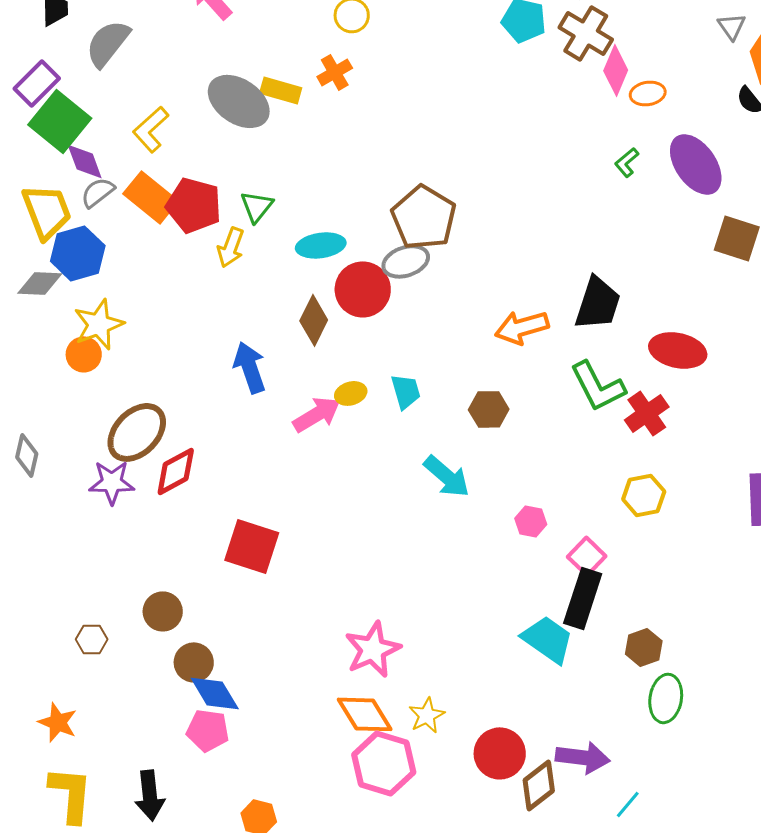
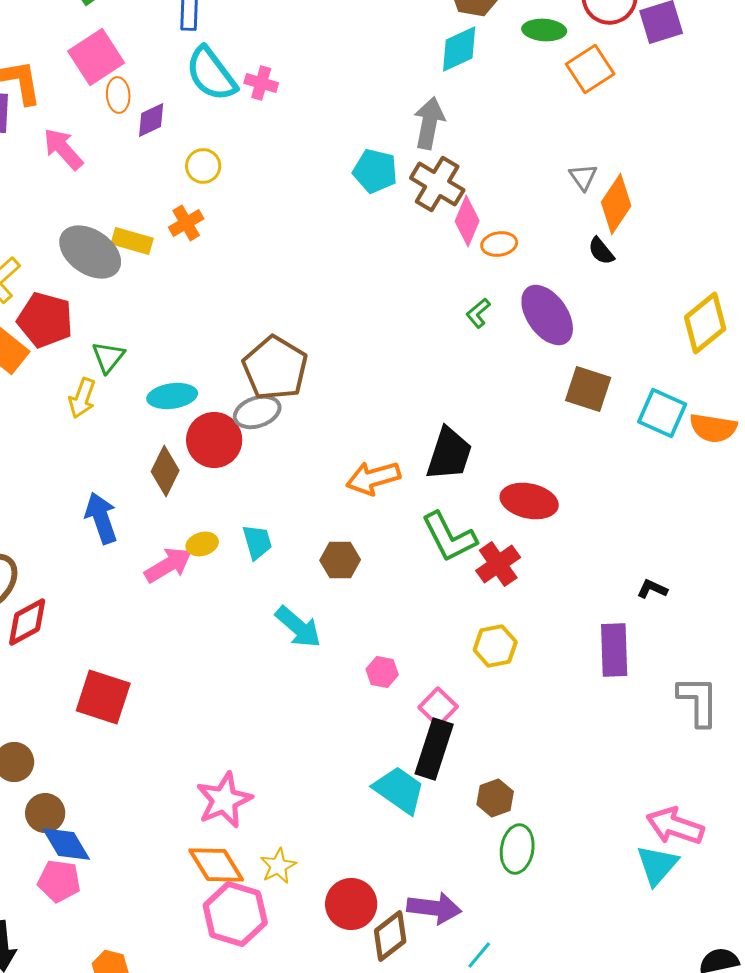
red pentagon: (194, 205) -> (45, 320), moved

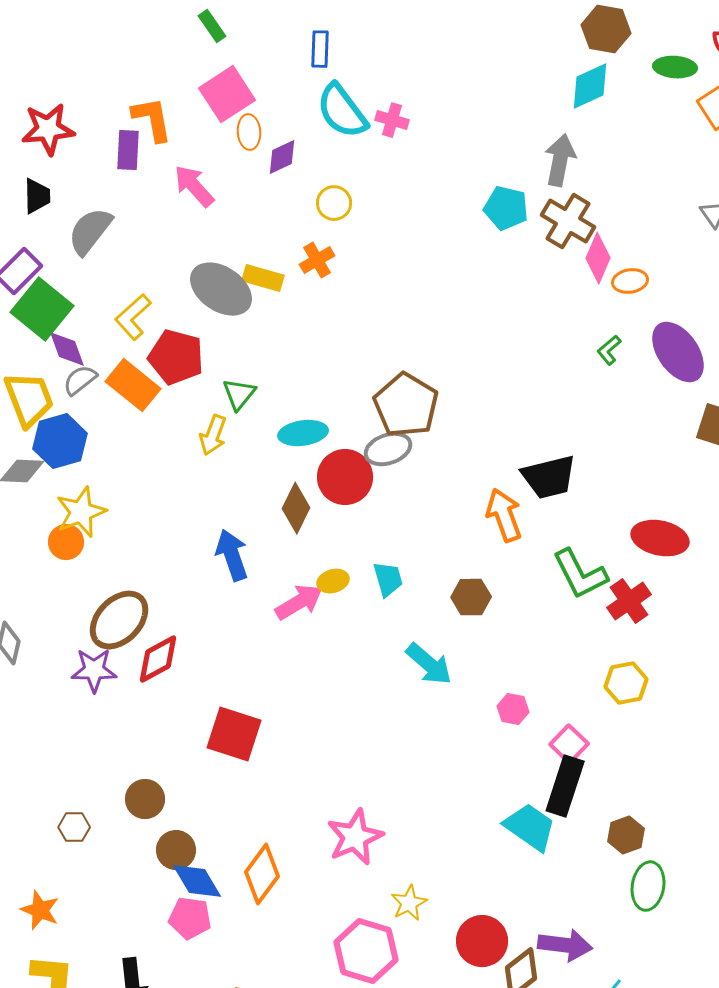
black trapezoid: (449, 454) -> (549, 477), moved, turned 58
orange arrow: (373, 478) -> (504, 515), turned 86
orange diamond: (216, 865) -> (262, 874), moved, turned 68

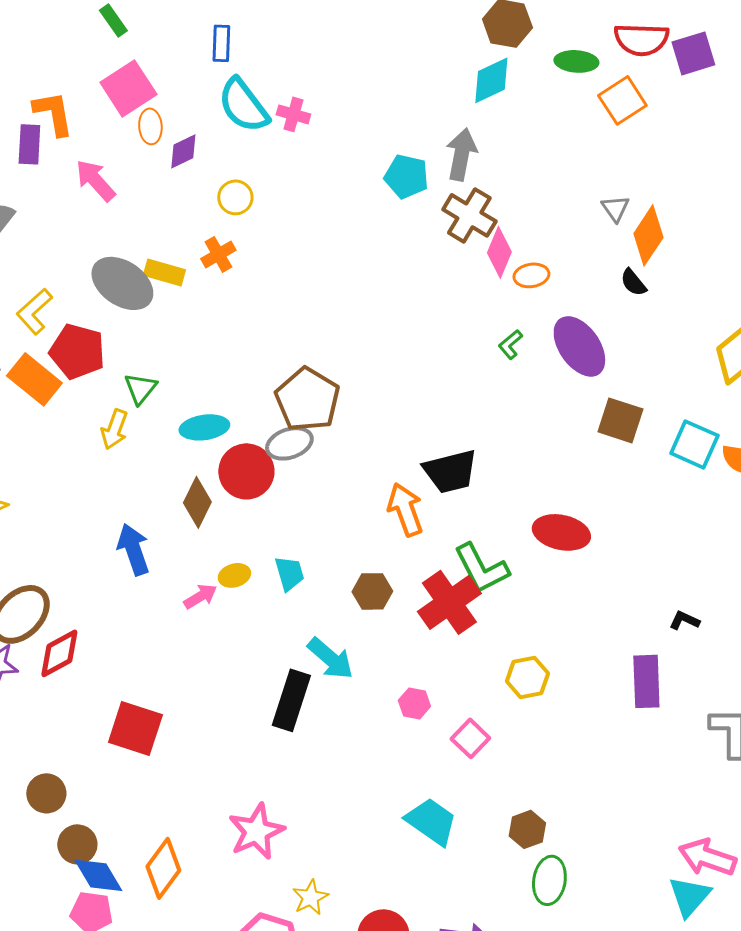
cyan pentagon: (506, 208) -> (406, 176), moved
red cross: (629, 601) -> (449, 602), moved, size x1.4
pink arrow: (299, 602) -> (200, 596), size x0.7
black rectangle: (565, 786) -> (291, 700), moved

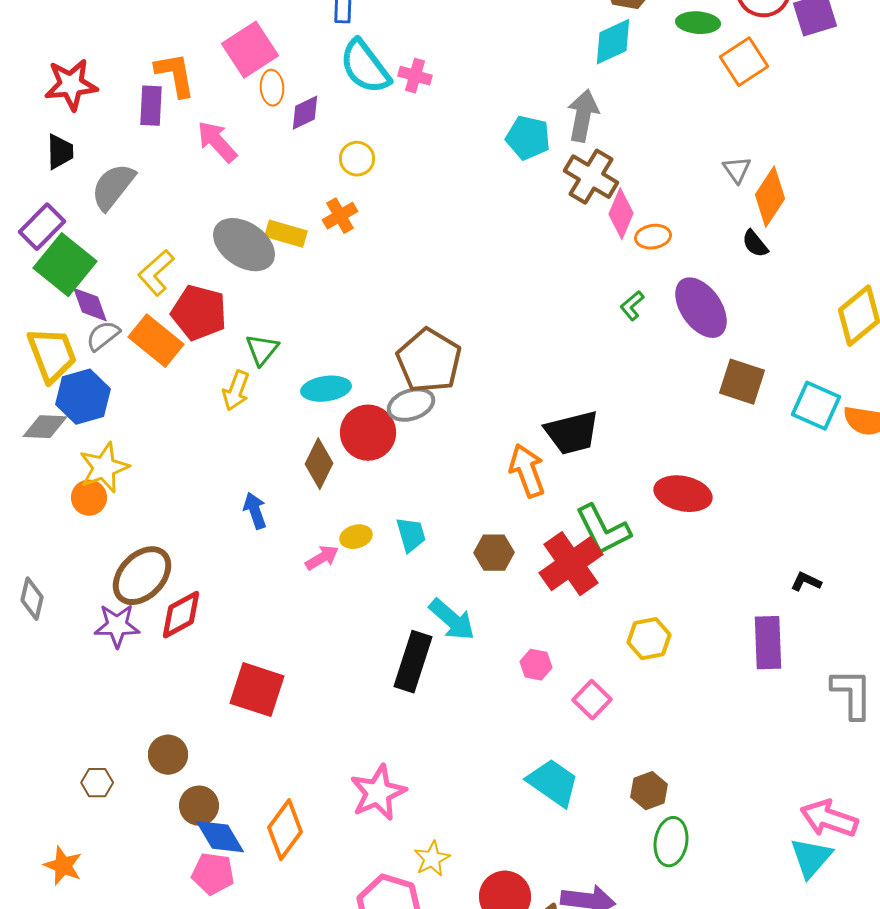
blue arrow: (133, 549) -> (255, 511), size x0.7

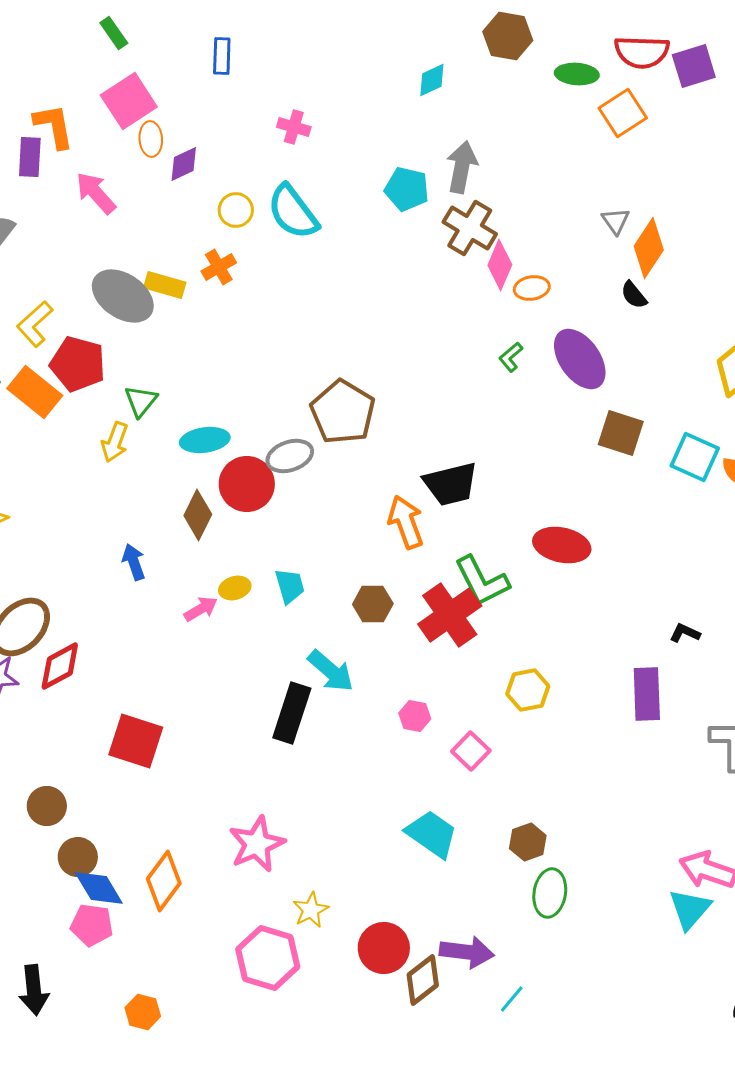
cyan diamond: (613, 42) -> (432, 80), moved, size x0.7
cyan semicircle: (365, 67) -> (293, 212), moved
brown pentagon: (429, 361) -> (343, 412), moved

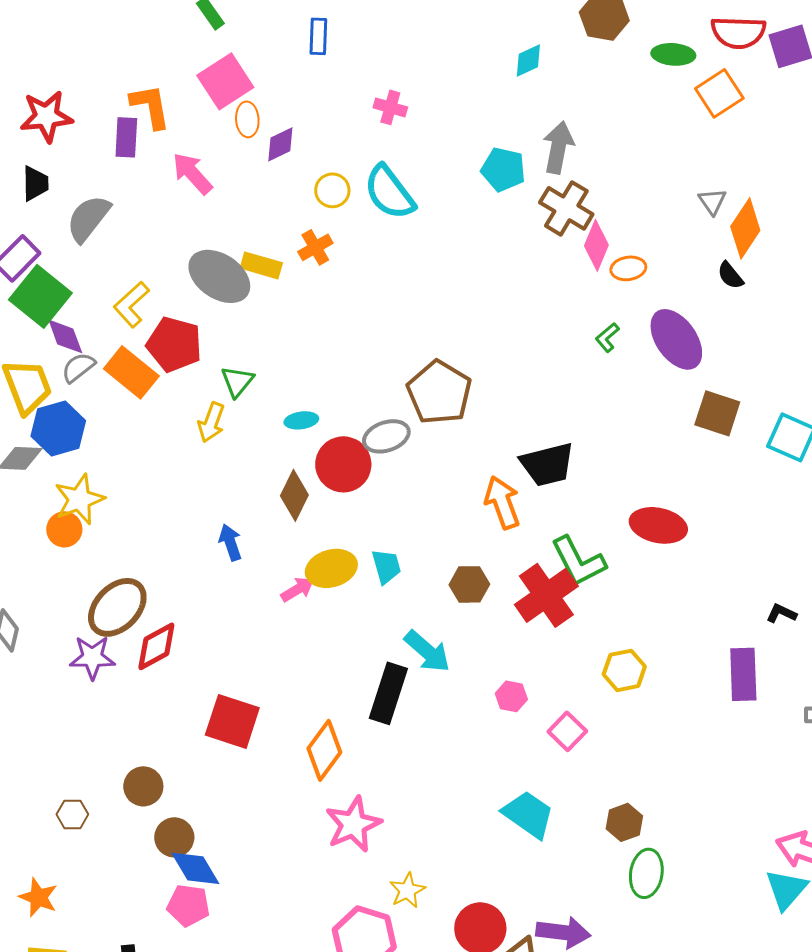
cyan ellipse: (205, 440) -> (301, 420), size x0.7
yellow ellipse: (235, 588) -> (331, 568), size x1.6
orange diamond: (164, 881) -> (324, 750), moved

